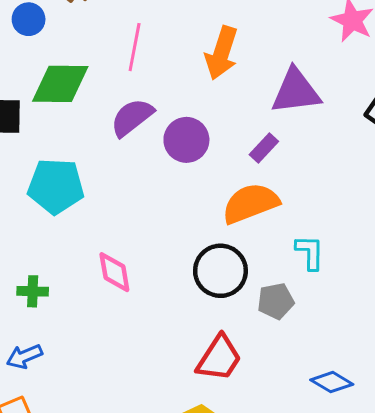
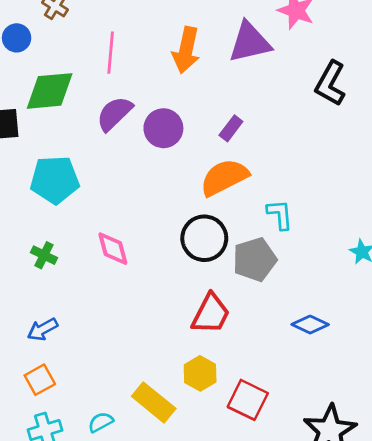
purple triangle: (296, 91) -> (250, 42), moved
green cross: (33, 291) -> (44, 255), moved, turned 30
gray pentagon: (276, 301) -> (255, 260), size x1.4

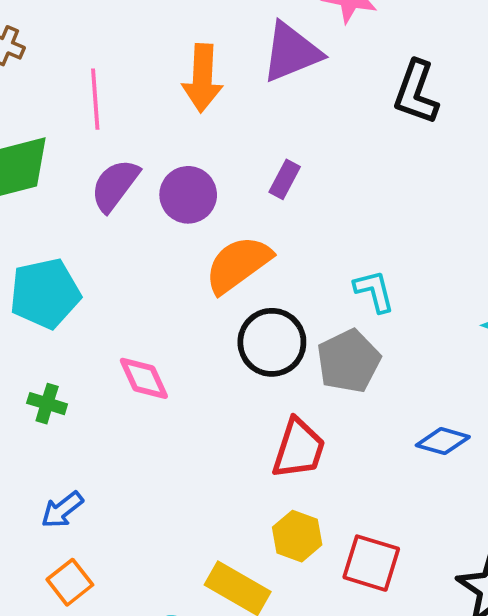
orange semicircle: (224, 177) -> (238, 264), moved

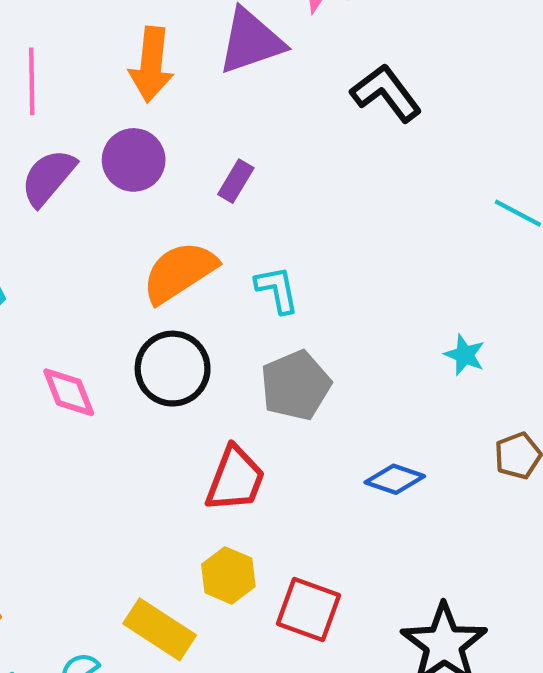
black L-shape: (416, 92) -> (386, 93), turned 120
purple circle: (188, 195) -> (134, 160), moved
cyan L-shape: (374, 291) -> (277, 290), moved
black circle: (272, 342) -> (173, 369), moved

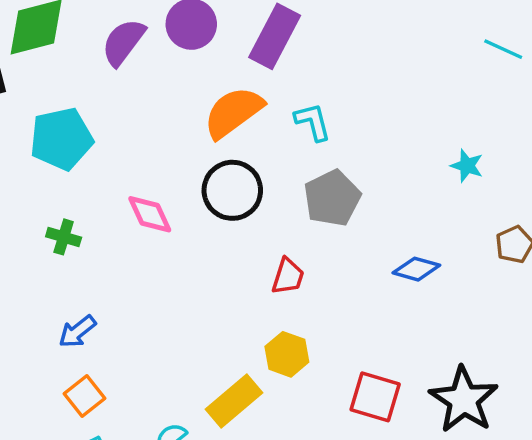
purple rectangle: (236, 181) -> (275, 36), size x1.8
red trapezoid: (235, 479) -> (288, 276), size x0.7
red square: (309, 610) -> (375, 397), moved
yellow rectangle: (160, 629) -> (234, 401), turned -70

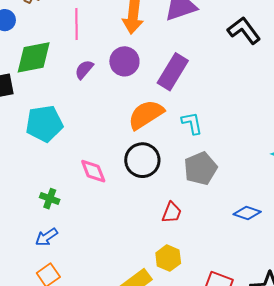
purple semicircle: (123, 42) -> (84, 69), size x0.7
green cross: (64, 237) -> (50, 199), moved

